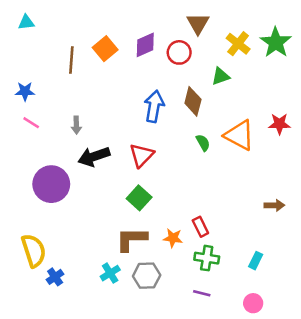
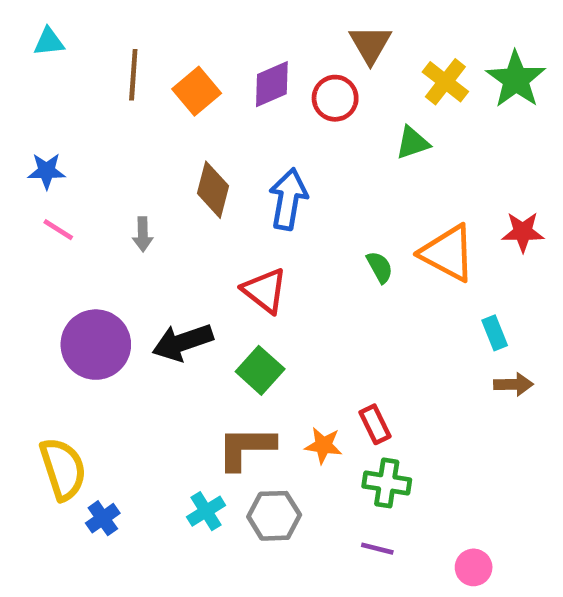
brown line: (71, 60) -> (133, 75), moved
brown diamond: (193, 101) -> (213, 190), moved
red triangle: (142, 155) -> (265, 291), turned -36
black arrow: (94, 157) -> (183, 342), moved
cyan rectangle: (256, 261) -> (495, 333), moved, turned -48

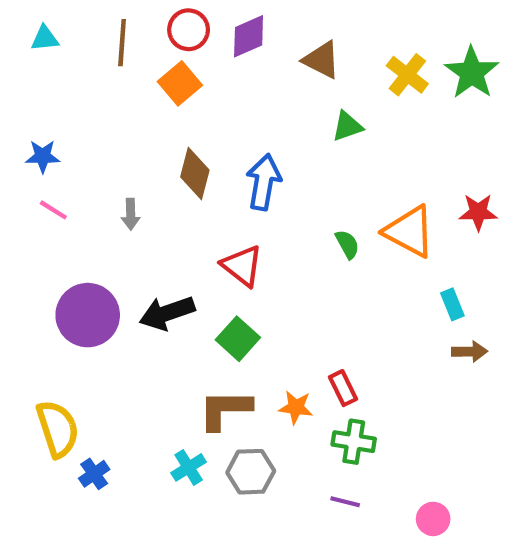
brown triangle: (370, 44) -> (322, 60), moved, turned -33
brown line: (133, 75) -> (122, 43), moved
purple diamond: (272, 84) -> (249, 36), moved
red circle: (335, 98) -> (189, 30), moved
green triangle: (413, 143) -> (347, 126), moved

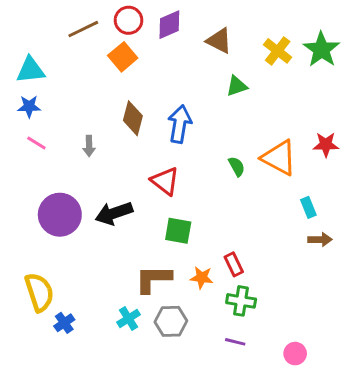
cyan triangle: (45, 38) -> (31, 70), moved, size x1.5
brown line: (122, 43) -> (83, 29), turned 60
green square: (238, 339) -> (178, 231), moved, turned -32

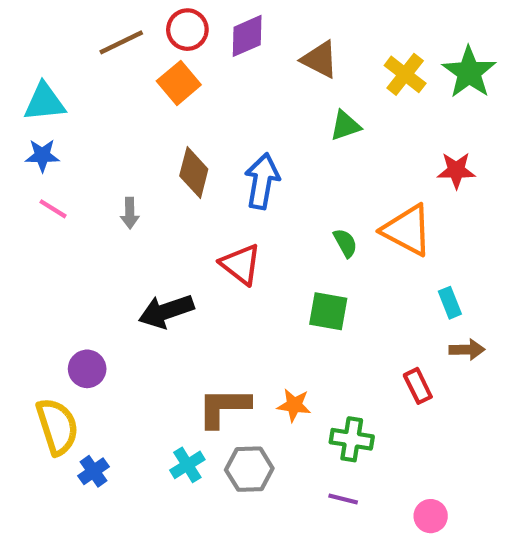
red star: (326, 145) -> (456, 170), moved
purple circle: (60, 215) -> (87, 369), moved, size x0.6
green square: (178, 231) -> (328, 311), moved
red rectangle: (234, 264) -> (418, 386), moved

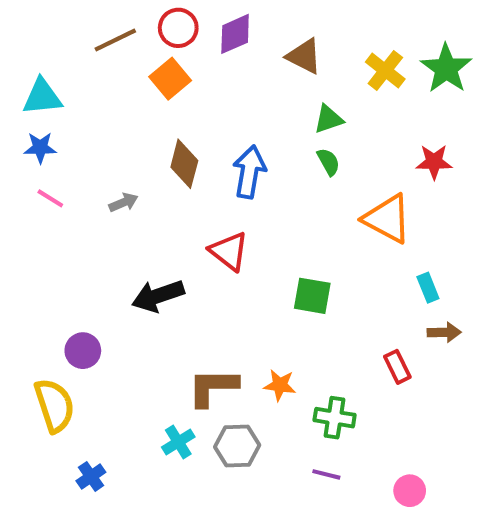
gray arrow: (130, 213) -> (123, 202), turned -112
green semicircle: (345, 243) -> (328, 162), moved
blue cross: (94, 471) -> (91, 476), moved

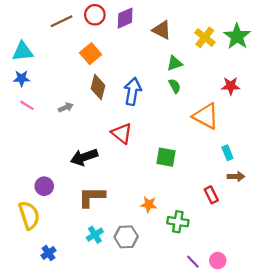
orange square: (170, 79) -> (91, 54), moved
brown L-shape: (213, 387) -> (92, 197), moved
purple line: (326, 474) -> (193, 262), moved, turned 32

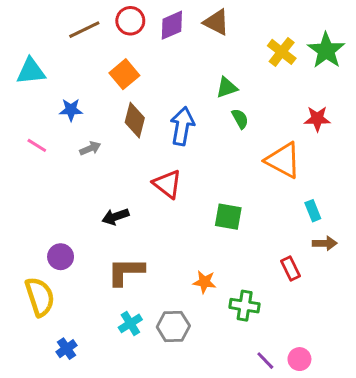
brown triangle: (162, 30) -> (216, 22), moved
green triangle: (175, 63) -> (227, 88), moved
blue star: (22, 78) -> (71, 110), moved
black arrow: (84, 157) -> (115, 217), size x0.7

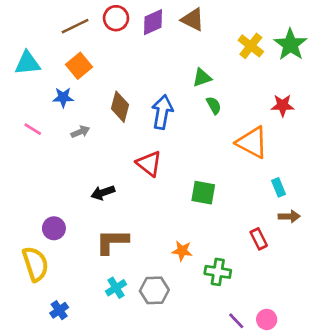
orange square: (124, 74) -> (79, 66), moved

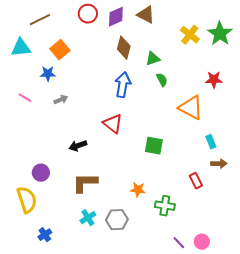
brown line: (75, 26) -> (40, 20), moved
brown diamond: (120, 107) -> (124, 48), moved

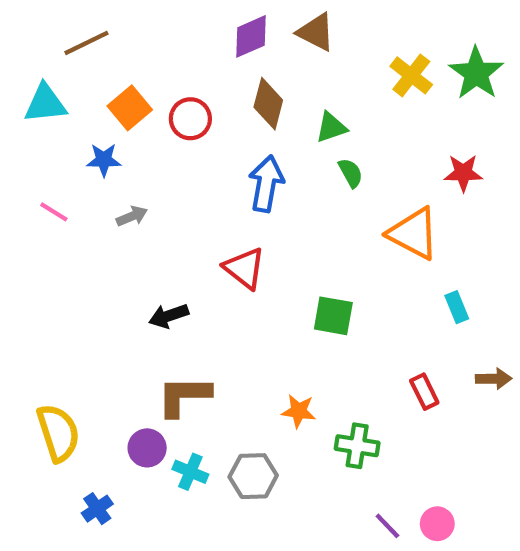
red circle: (88, 14) -> (190, 119), moved
brown arrow: (219, 164) -> (494, 379), moved
purple circle: (41, 173) -> (147, 448), moved
cyan cross: (88, 218) -> (190, 472), turned -35

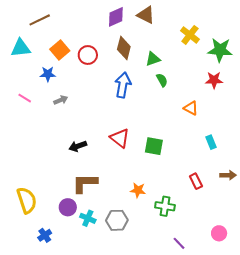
green star: (476, 73) -> (220, 50), moved, turned -30
orange triangle: (413, 234) -> (191, 108), size x0.6
red triangle: (245, 268) -> (120, 138), moved
pink circle: (437, 524) -> (219, 233), moved

